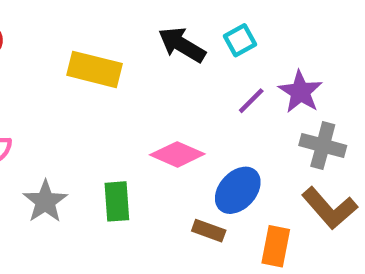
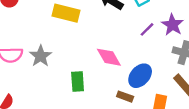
pink diamond: (177, 154) -> (109, 57), turned 36
gray star: (45, 201) -> (41, 56), moved

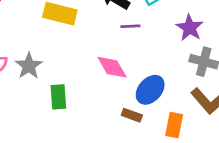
purple line: (147, 29) -> (130, 26), moved, turned 42
green rectangle: (78, 81) -> (58, 97), moved

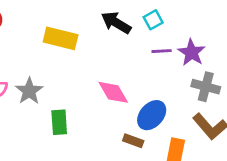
purple line: (130, 26) -> (162, 51), moved

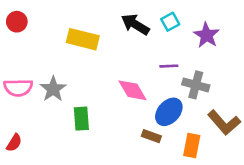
purple line: (162, 51) -> (169, 66), moved
purple star: (192, 53) -> (207, 35), moved
gray cross: (206, 87) -> (196, 85), moved

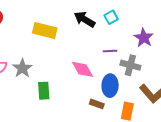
purple star: (207, 35) -> (144, 38), moved
blue ellipse: (169, 112) -> (110, 86), turned -40

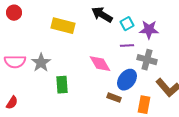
cyan square: (111, 17) -> (127, 24), moved
purple star: (144, 38) -> (149, 30), moved, turned -30
blue ellipse: (110, 86) -> (127, 80), turned 35

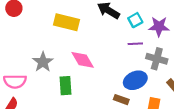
pink semicircle: (15, 62) -> (15, 81), moved
pink diamond: (100, 64) -> (83, 60), moved
blue ellipse: (127, 80) -> (135, 80), turned 30

